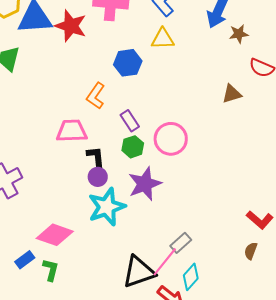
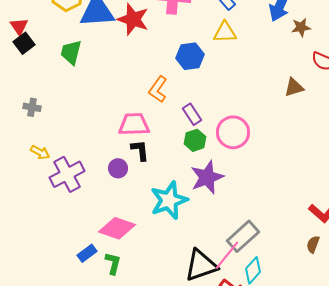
black L-shape: (96, 157) -> (140, 150), moved
purple circle: (98, 177) -> (118, 168), moved
gray rectangle: (181, 243) -> (243, 236), size x1.5

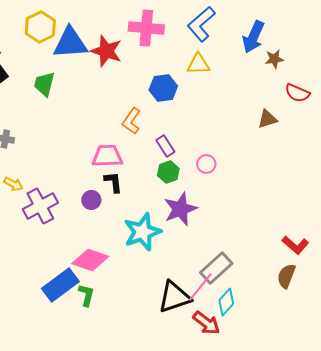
pink circle: (233, 132) -> (206, 164), size x0.6
brown semicircle: (313, 244) -> (286, 276), size x1.4
blue rectangle: (87, 253) -> (60, 285), size x1.8

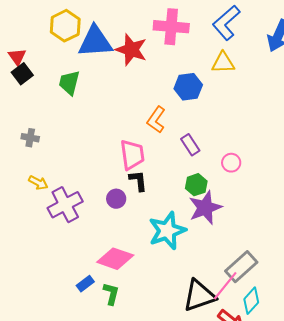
pink trapezoid: (107, 156) -> (132, 155), turned 84
green hexagon: (168, 172) -> (196, 185), moved
blue rectangle: (60, 285) -> (85, 284), size x0.5

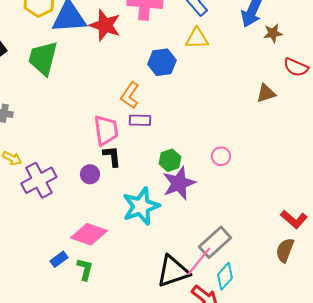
green trapezoid: (69, 83) -> (43, 58), size x1.4
purple rectangle: (190, 145) -> (140, 120), moved, turned -55
pink circle: (231, 163) -> (221, 156), moved

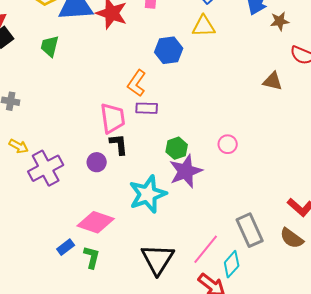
green trapezoid: (43, 58) -> (50, 46), size x0.6
brown triangle: (266, 93) -> (273, 81), turned 30
gray rectangle: (215, 242) -> (250, 230), moved, turned -72
brown semicircle: (285, 250) -> (292, 238), turned -75
black triangle: (173, 271) -> (158, 259), moved, turned -39

